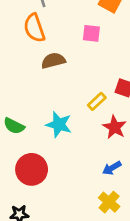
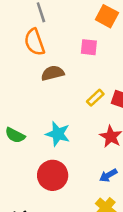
yellow rectangle: (97, 101) -> (95, 98), moved
red circle: (32, 169) -> (53, 175), moved

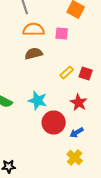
orange semicircle: (34, 42) -> (34, 30), moved, turned 110
red circle: (53, 175) -> (54, 122), moved

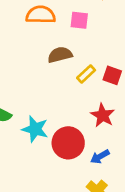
brown semicircle: (34, 54) -> (60, 55), moved
cyan star: (38, 100) -> (35, 129), moved

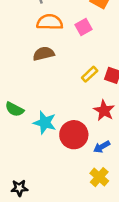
pink square: (79, 20) -> (84, 27), turned -35
brown semicircle: (60, 55) -> (44, 54), moved

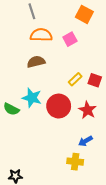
cyan star: (45, 123) -> (32, 98), moved
red circle: (74, 135) -> (59, 106), moved
yellow cross: (99, 177) -> (75, 162), moved, turned -35

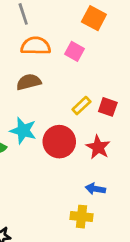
pink square: (70, 39) -> (75, 51), turned -32
blue arrow: (85, 141) -> (95, 189), turned 40

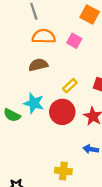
yellow rectangle: (81, 106) -> (70, 86), moved
yellow cross: (81, 217) -> (63, 171), moved

